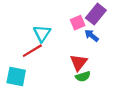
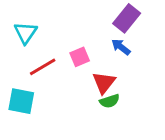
pink square: (78, 23) -> (80, 57), moved
cyan triangle: (42, 33) -> (26, 33), moved

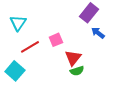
blue arrow: (121, 47) -> (98, 33), moved
cyan square: (21, 101) -> (15, 71), turned 30

